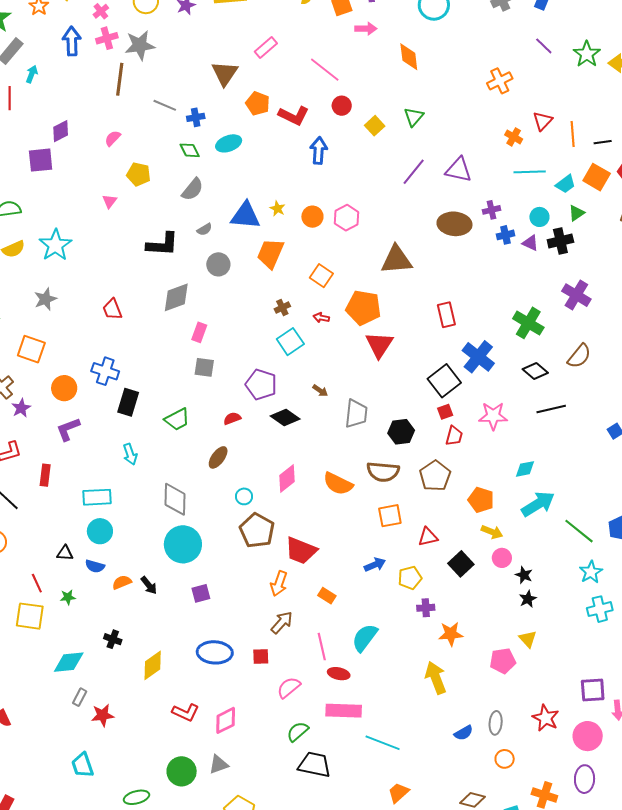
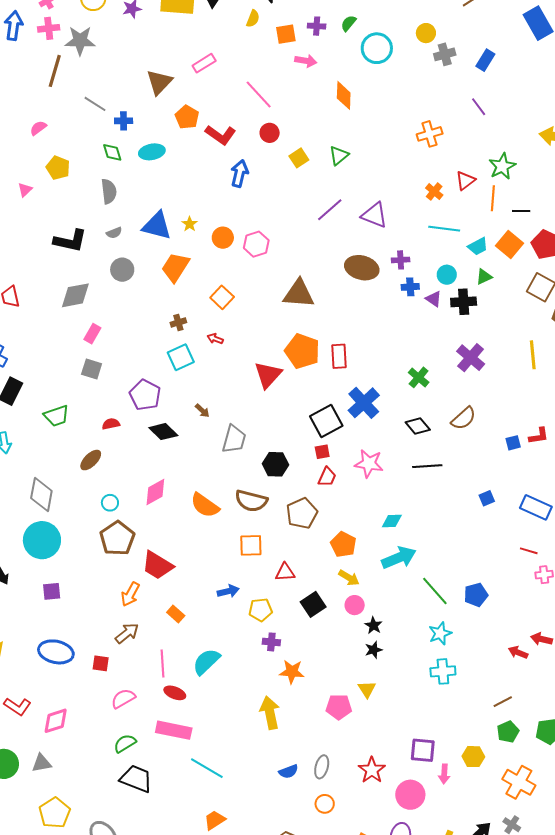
green star: (587, 54) -> (502, 166), moved
gray semicircle: (193, 189) -> (109, 191), turned -55
orange pentagon: (363, 308) -> (302, 351), moved
green cross: (528, 323) -> (419, 377), size x0.7

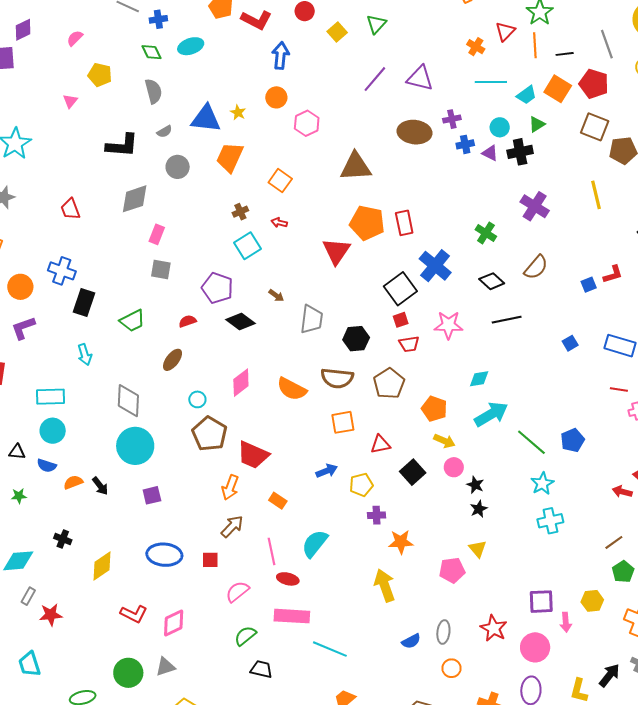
orange circle: (223, 238) -> (276, 97), moved
red trapezoid: (327, 477) -> (409, 344), turned 65
black trapezoid: (136, 779) -> (261, 669), size x0.7

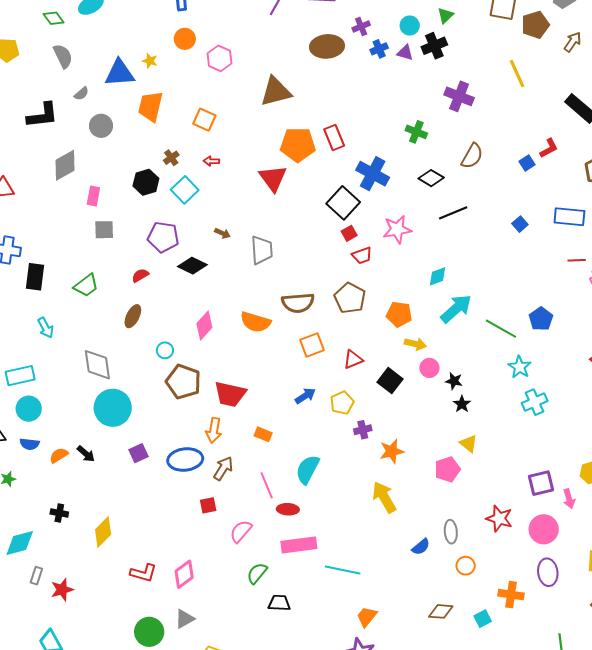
black hexagon: (356, 339) -> (146, 182), moved
blue ellipse: (164, 555) -> (185, 459), moved

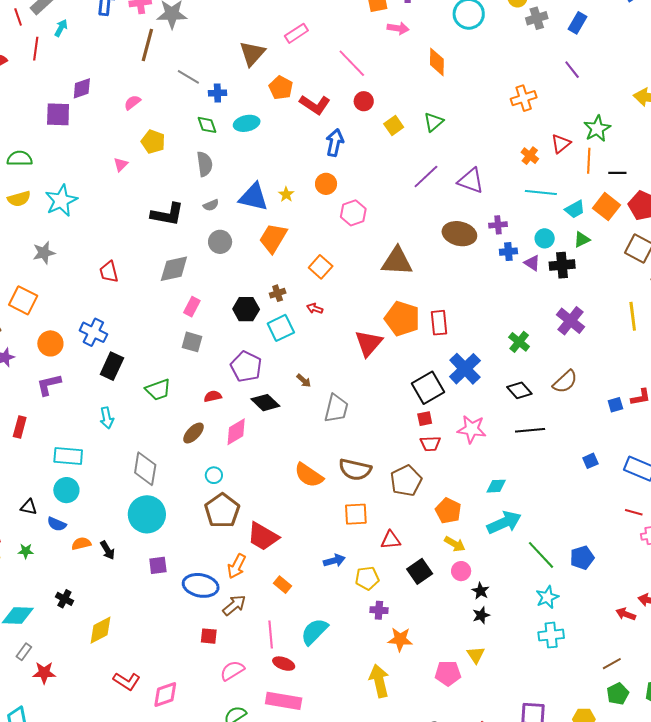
pink diamond: (204, 325) -> (236, 432), moved

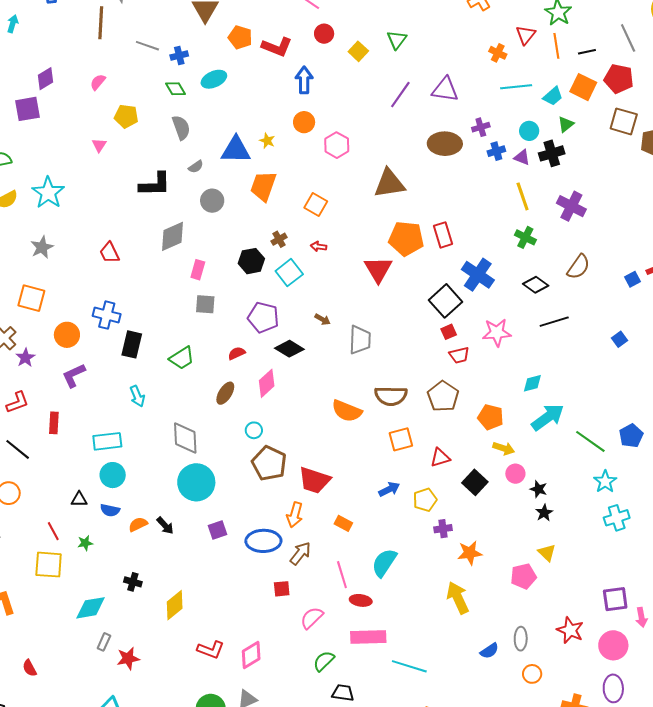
yellow line: (633, 316) -> (523, 196), moved

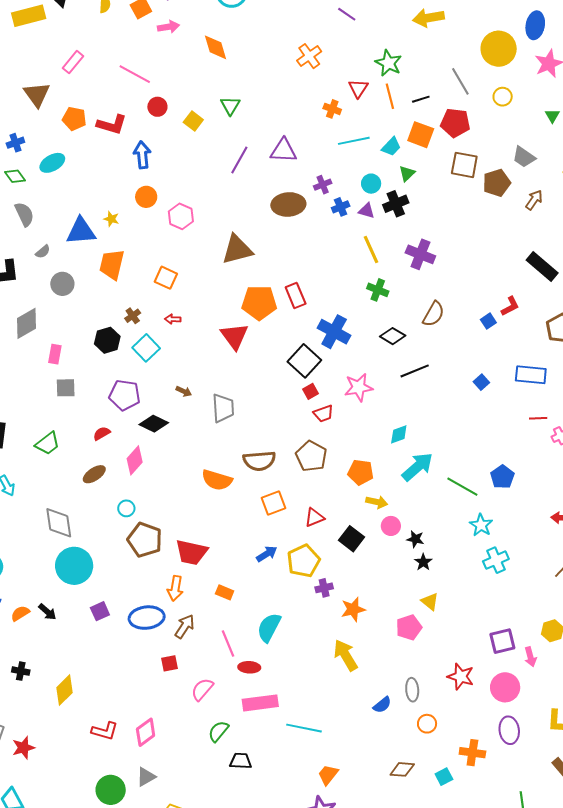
brown ellipse: (225, 393) -> (94, 474), turned 30
yellow pentagon: (425, 500) -> (303, 561), size x1.4

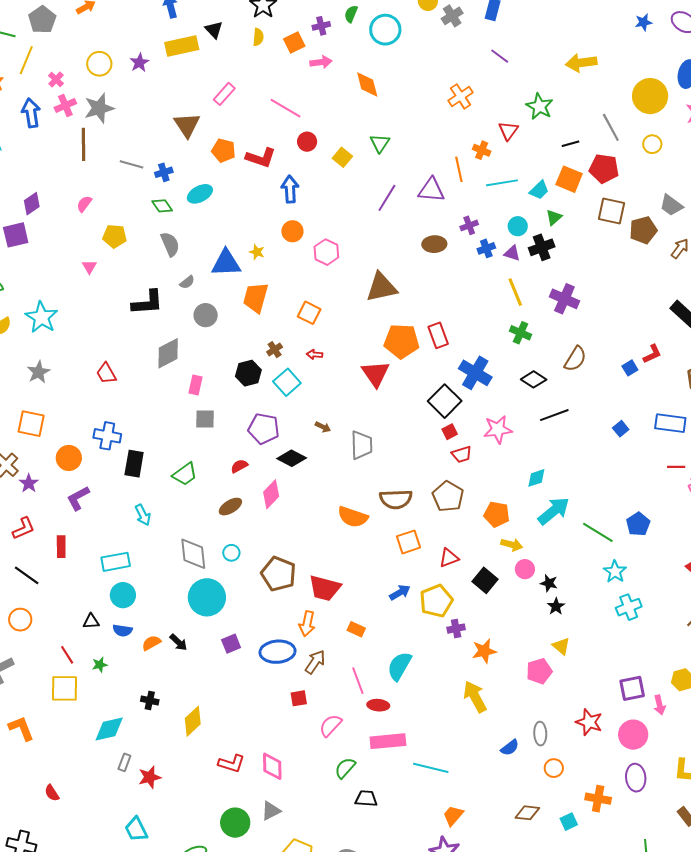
orange line: (390, 96) -> (459, 169), moved
brown ellipse: (288, 204) -> (434, 244), size x0.7
cyan circle: (126, 508) -> (231, 553), moved
pink diamond: (146, 732) -> (272, 766), turned -56

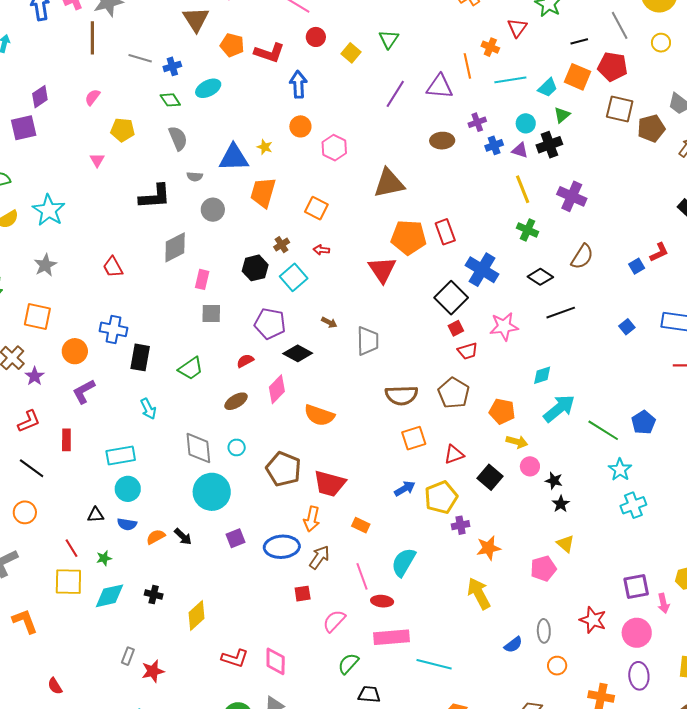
gray semicircle: (187, 282) -> (195, 177), turned 42
orange semicircle: (353, 517) -> (319, 415), moved
cyan diamond: (109, 729) -> (109, 596), moved

